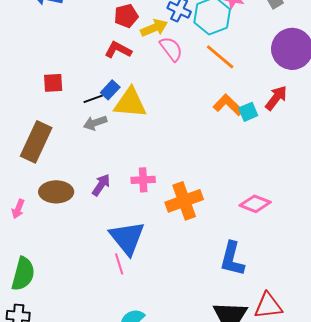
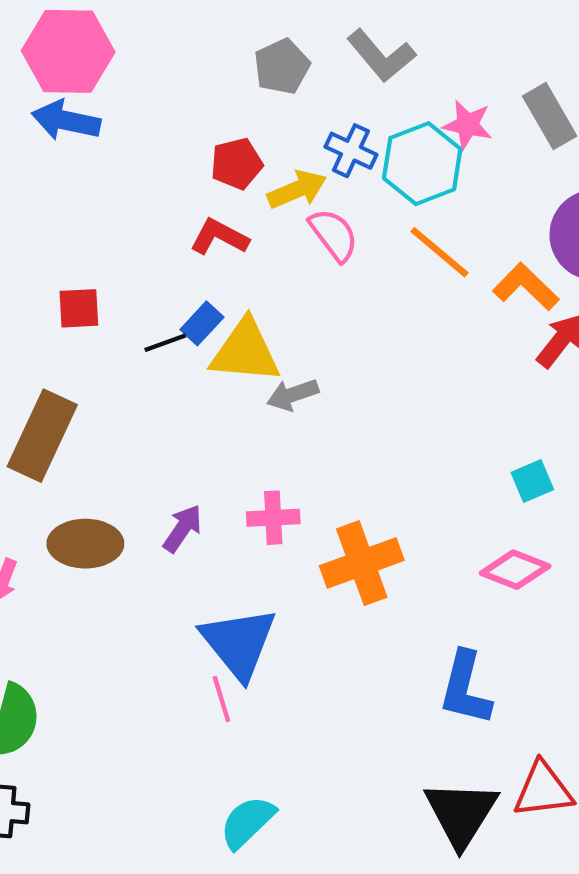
orange L-shape: (228, 105) -> (526, 287), moved
cyan square: (248, 112) -> (532, 481), moved
gray arrow: (95, 123) -> (293, 395), moved

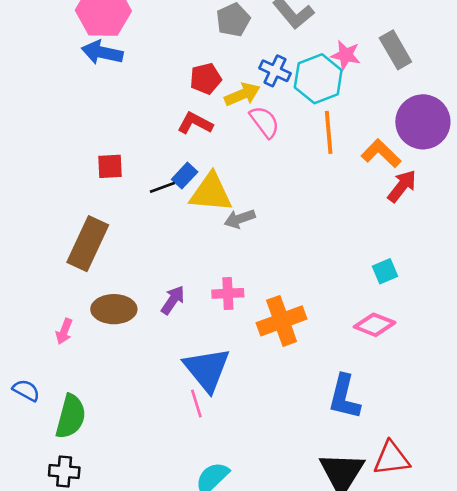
orange line: (439, 252) -> (329, 132), turned 45

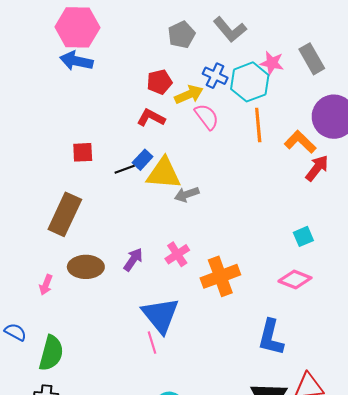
pink cross: (228, 293) -> (177, 254), turned -30

